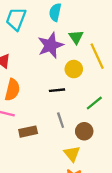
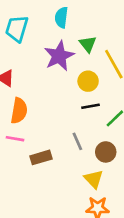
black line: (57, 90) -> (90, 106), moved

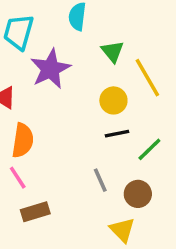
purple star: (59, 56) -> (50, 69), moved
pink line: (15, 139) -> (18, 178), turned 48
brown rectangle: (41, 157) -> (35, 212), moved

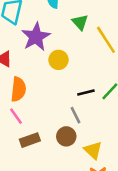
yellow circle: (113, 100) -> (58, 60), moved
black line: (117, 134) -> (86, 93), moved
brown circle: (138, 194) -> (66, 136), moved

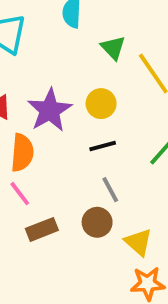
purple star: (36, 37) -> (50, 110), moved
yellow circle: (58, 60) -> (101, 104), moved
black line: (86, 93) -> (103, 146), moved

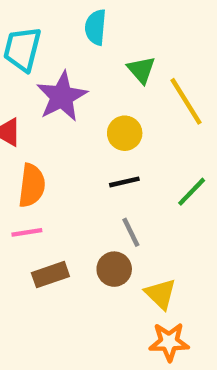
purple star: (50, 110) -> (62, 97), moved
pink line: (20, 194) -> (27, 232), turned -64

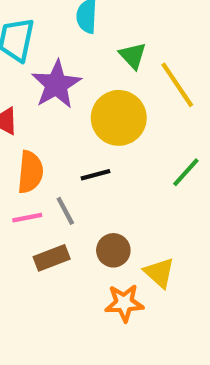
yellow circle: (125, 133) -> (119, 118), size x1.6
black line: (124, 182) -> (95, 175), moved
gray line: (131, 232) -> (65, 211), moved
orange star: (169, 342) -> (124, 303), moved

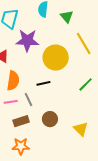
green triangle: (133, 56) -> (67, 17), moved
purple star: (56, 85) -> (27, 40), turned 30
yellow triangle: (159, 273) -> (81, 129), moved
orange star: (124, 303) -> (21, 146), moved

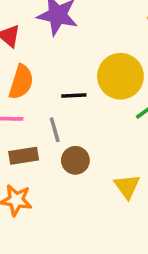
yellow circle: (56, 58) -> (120, 76), moved
gray line: (29, 100) -> (55, 130), moved

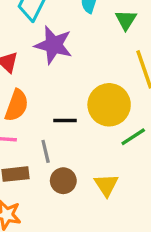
yellow triangle: (127, 186) -> (106, 185), moved

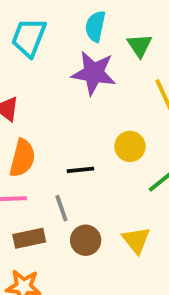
purple star: (54, 45) -> (94, 73), moved
yellow circle: (109, 105) -> (130, 146), size x0.6

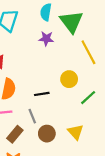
green triangle: (140, 45) -> (71, 22), size x1.6
purple star: (94, 73) -> (46, 39), size x0.6
brown rectangle: (29, 238) -> (15, 134), turned -35

